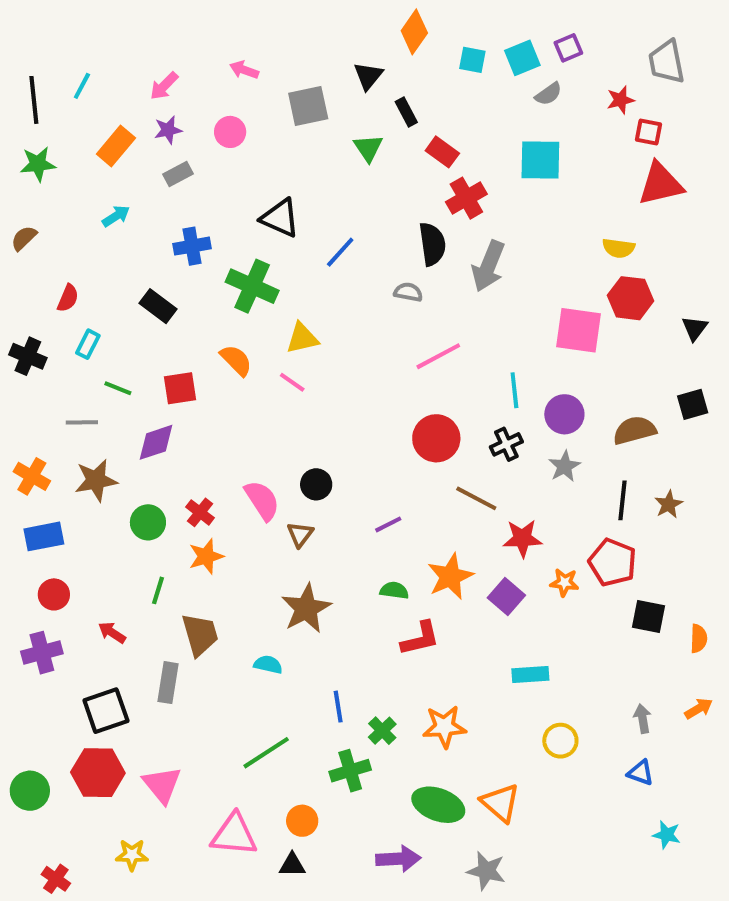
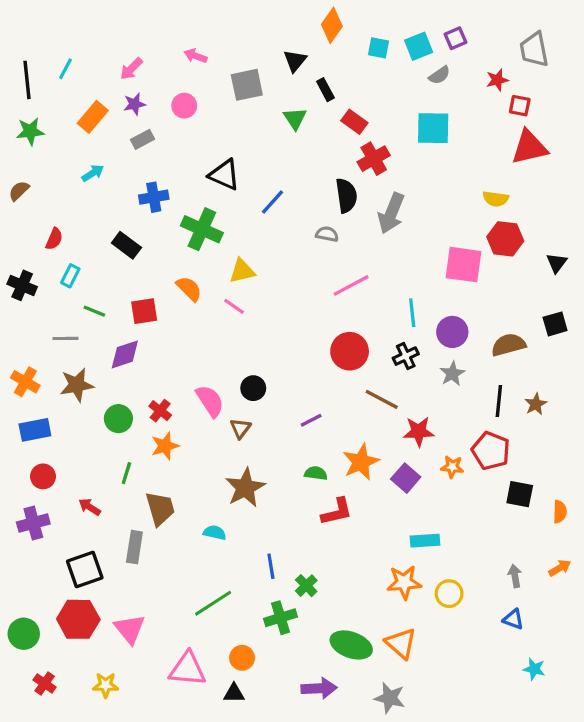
orange star: (444, 727) -> (404, 582), moved
red cross: (56, 879) -> (45, 683), moved

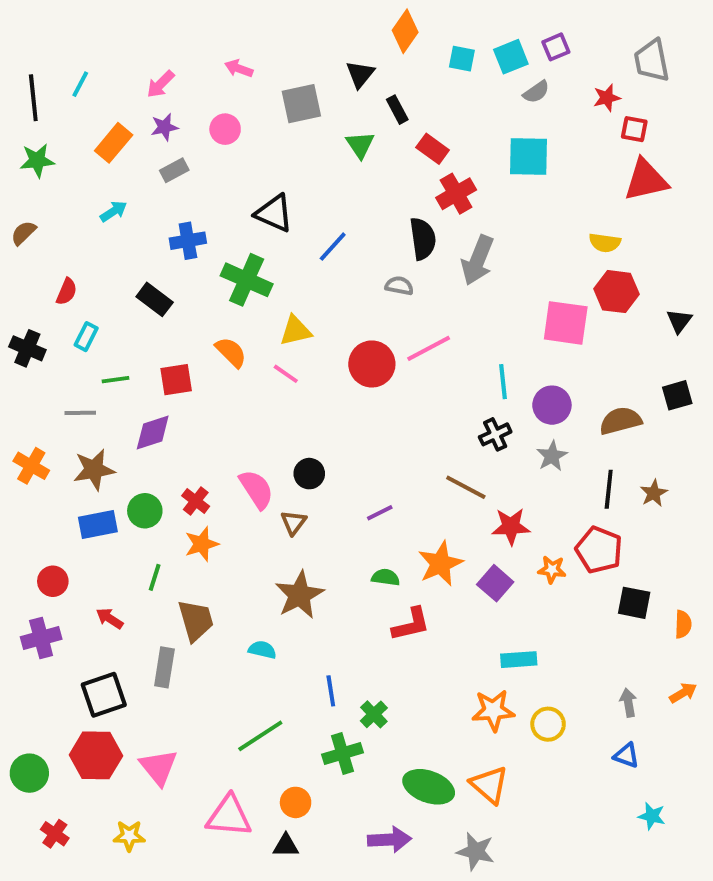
green line: (94, 311) -> (115, 380), turned -30
red circle: (350, 351) -> (372, 364), moved
blue rectangle: (35, 430) -> (98, 524), moved

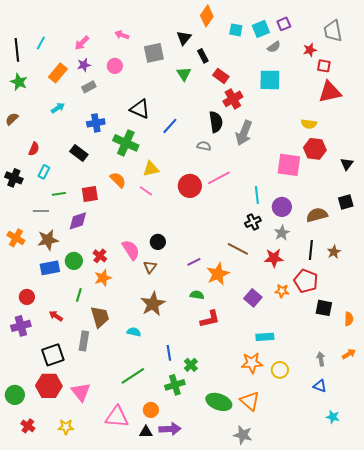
green star: (37, 160) -> (19, 82), turned 30
red star: (511, 526) -> (274, 258), moved
orange star: (440, 564) -> (218, 274), moved
purple arrow: (390, 840) -> (170, 429), moved

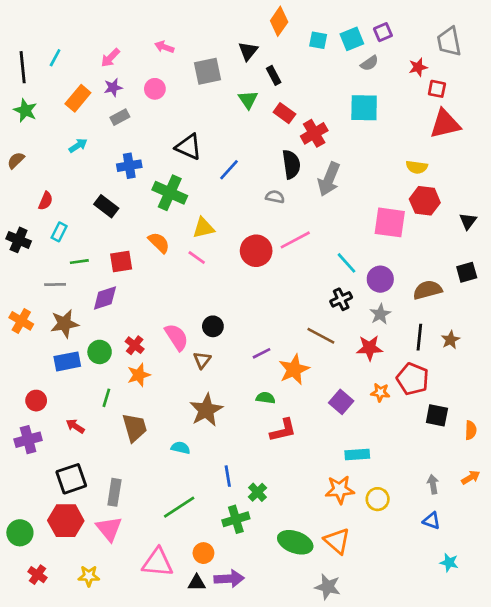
red rectangle: (221, 76) -> (284, 113), moved
cyan line: (257, 195) -> (347, 263), turned -36
gray rectangle: (84, 341) -> (114, 492), moved

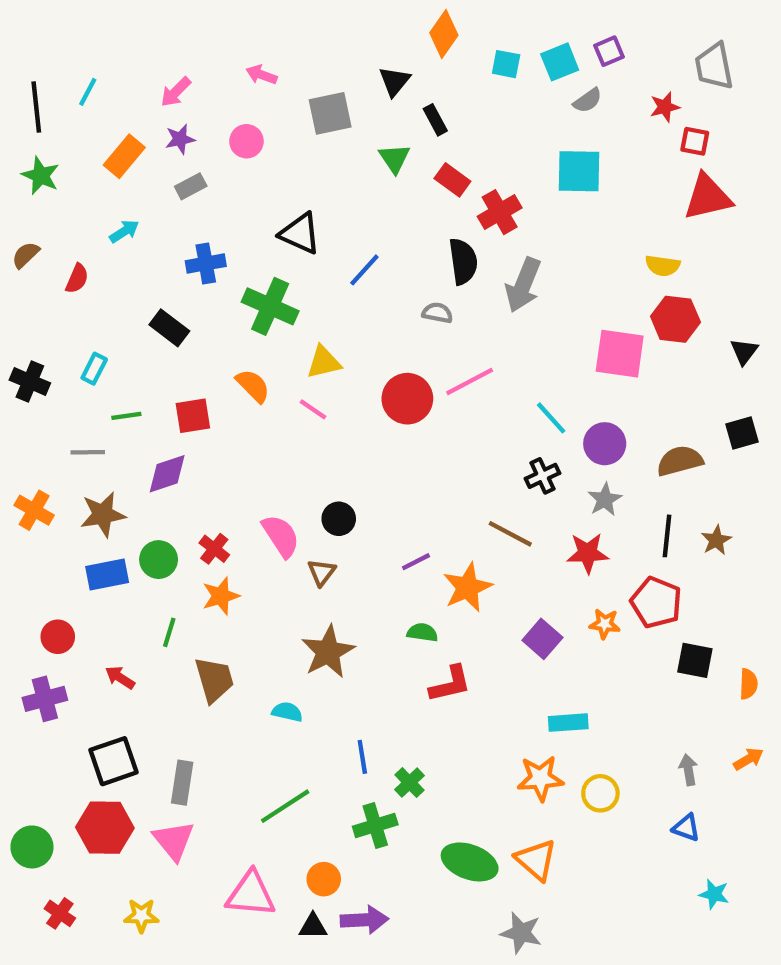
red semicircle: (46, 201) -> (77, 279), moved

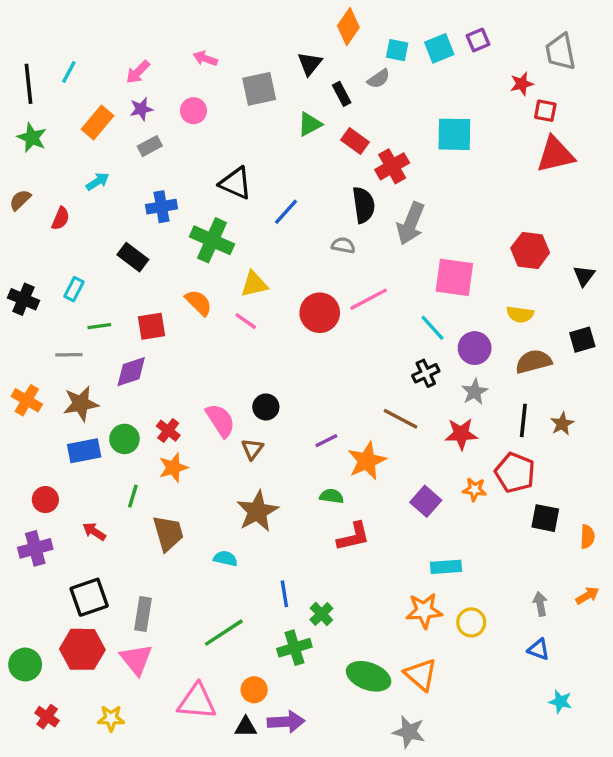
gray semicircle: (588, 100) -> (379, 79), moved
green triangle: (394, 158) -> (310, 124), turned 36
yellow semicircle: (663, 266) -> (520, 314), moved
pink square: (620, 354) -> (454, 277), moved

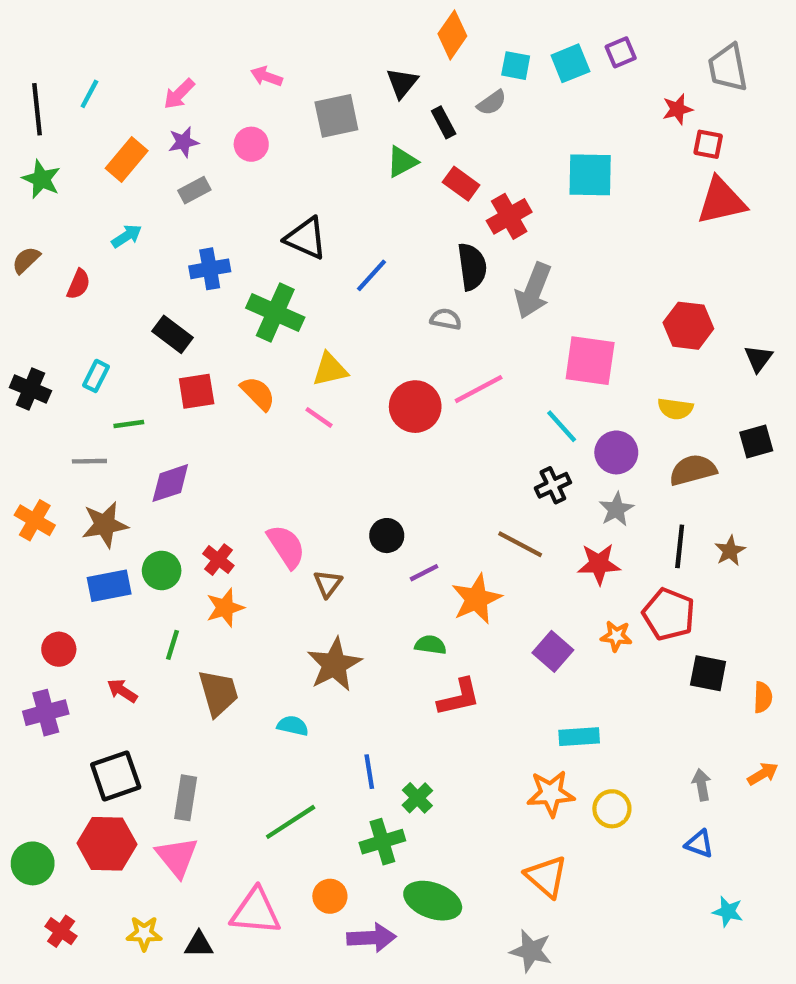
red square: (151, 326) -> (197, 391), moved
black circle: (266, 407) -> (387, 536), moved
green ellipse: (369, 676) -> (433, 901), moved
black triangle: (246, 727) -> (199, 944), moved

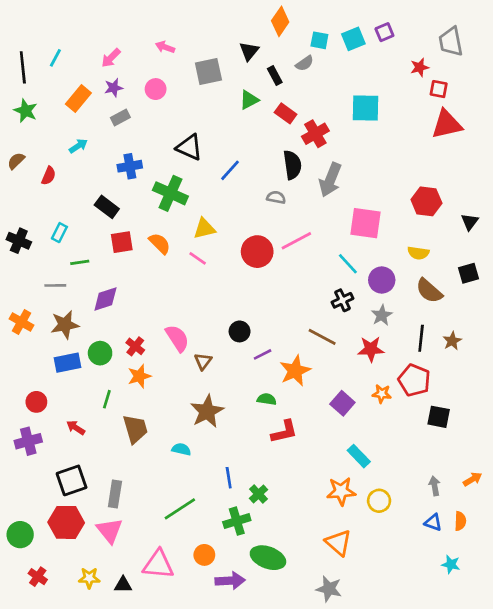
brown semicircle: (693, 470) -> (429, 291), turned -124
orange semicircle: (763, 697) -> (460, 521), moved
cyan rectangle: (579, 737) -> (359, 456), turned 50

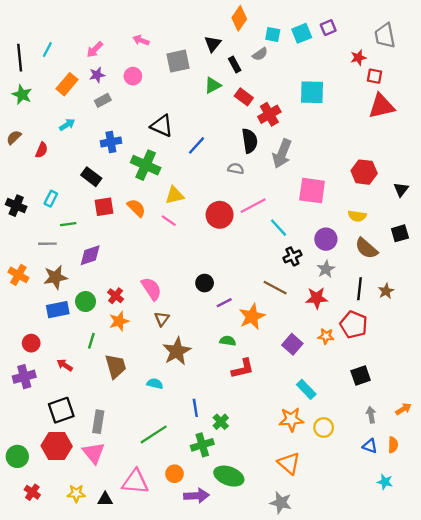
cyan line: (348, 264) -> (279, 228), moved
brown triangle: (203, 361) -> (162, 319), moved
black square: (439, 417) -> (361, 375), moved, turned -30

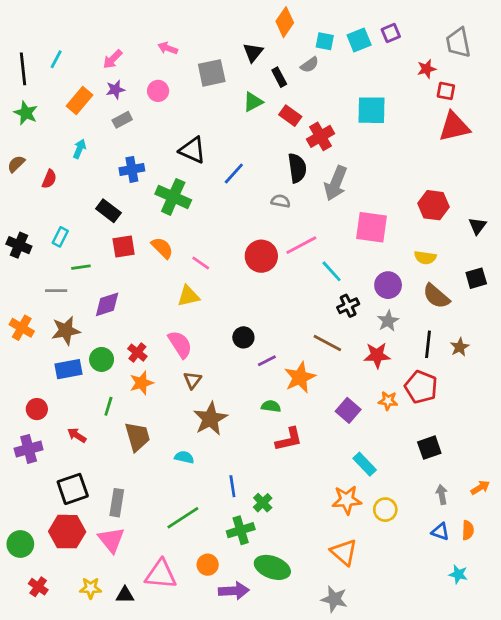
cyan arrow: (67, 125) -> (80, 149), turned -35
yellow triangle: (175, 195) -> (188, 296), moved

